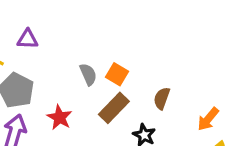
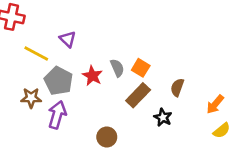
purple triangle: (28, 39) -> (68, 39), turned 42
red star: (59, 117) -> (92, 76), moved

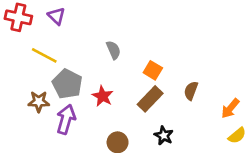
purple triangle: (68, 39) -> (56, 16), moved
gray semicircle: (117, 68) -> (113, 50), moved
red star: (92, 76) -> (103, 96), moved
black star: (163, 117) -> (164, 136), moved

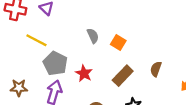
orange square: (153, 70) -> (118, 42), moved
brown star: (39, 102) -> (19, 88), moved

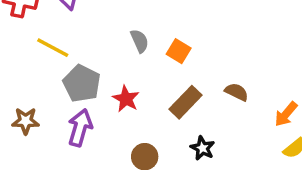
brown semicircle: (156, 69) -> (237, 92), turned 96

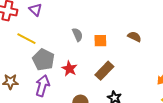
orange square: (179, 51) -> (100, 41), turned -32
brown semicircle: (237, 92) -> (134, 37), moved

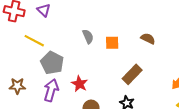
red star: (69, 69) -> (79, 84), moved
brown rectangle: (104, 71) -> (132, 74), moved

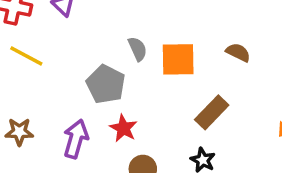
yellow line: (34, 41) -> (26, 56), moved
orange square: (112, 43) -> (178, 59), size x1.5
gray pentagon: (52, 63) -> (106, 84), moved

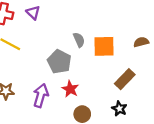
brown semicircle: (238, 52) -> (141, 42), turned -40

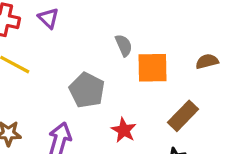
gray semicircle: (79, 40) -> (124, 45), moved
red star: (70, 89) -> (124, 130), moved

